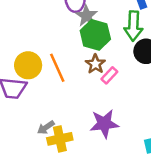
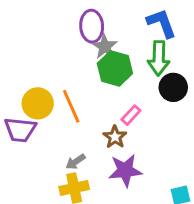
brown star: (95, 64) -> (115, 137), moved
gray arrow: (46, 127) -> (76, 162), moved

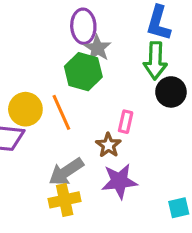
blue L-shape: (162, 23) -> (158, 23), turned -144
green hexagon: (115, 68) -> (83, 72), moved
pink rectangle: (131, 115) -> (126, 122), turned -30
gray arrow: (76, 162) -> (66, 172), size x1.6

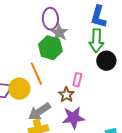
yellow circle: (25, 109) -> (19, 89), moved

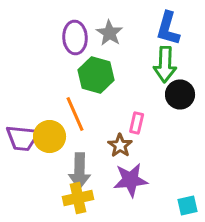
purple ellipse: (50, 19) -> (75, 38), moved
gray star: (59, 33) -> (110, 33), moved
gray arrow: (39, 112) -> (80, 171), turned -55

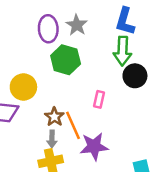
orange line: (75, 114) -> (73, 125), moved
yellow circle: (50, 136) -> (23, 87), moved
brown star: (120, 146) -> (54, 117), moved
gray arrow: (80, 171) -> (52, 139), size x0.6

